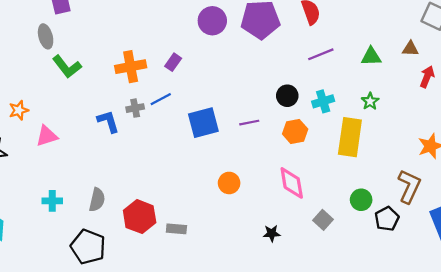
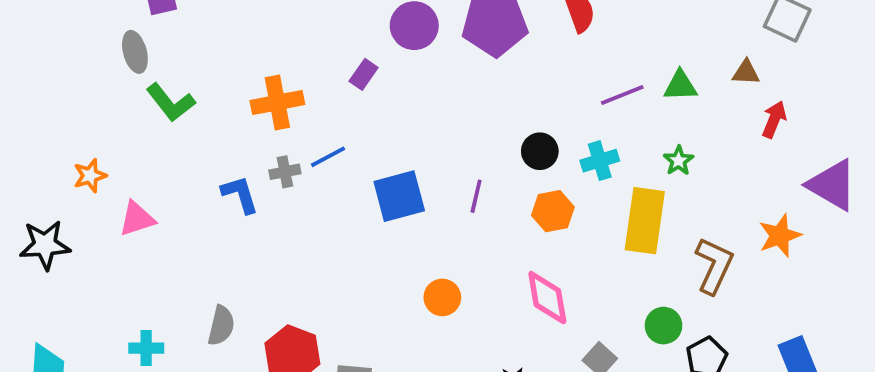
purple line: (321, 54) -> (622, 95), moved
purple rectangle: (173, 62) -> (364, 74), moved
purple line: (249, 123) -> (476, 196), turned -66
brown L-shape: (409, 186) -> (714, 266), moved
cyan cross: (52, 201) -> (146, 348), moved

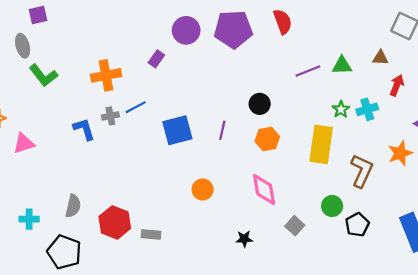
cyan cross: (600, 161) -> (367, 109), moved

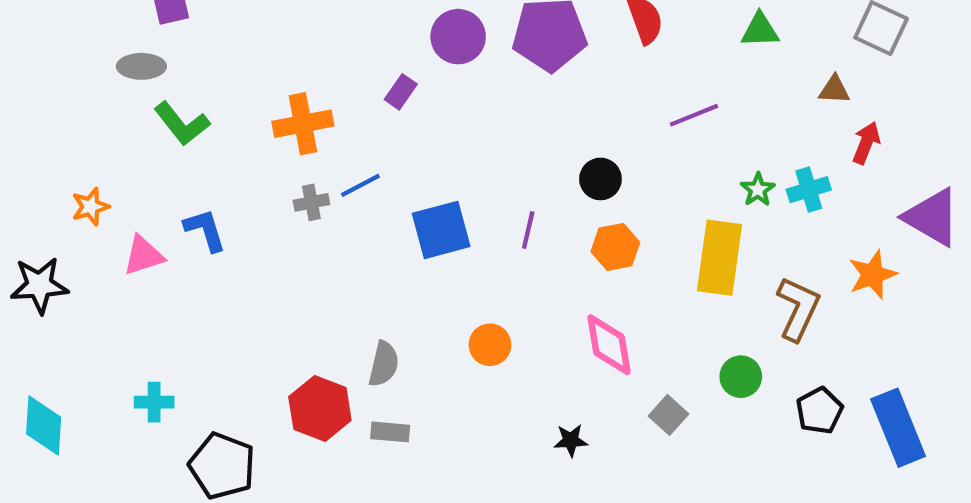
gray ellipse: (23, 46) -> (141, 66), turned -75
green triangle: (342, 65) -> (760, 30), moved
blue L-shape: (84, 129) -> (205, 230), moved
gray semicircle: (73, 206) -> (384, 364), moved
black pentagon: (357, 225) -> (819, 411), moved

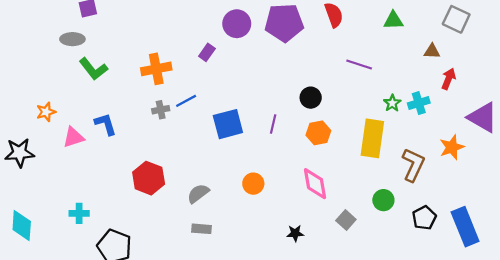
purple line: (694, 115) -> (359, 64), turned 40
gray semicircle: (384, 364) -> (198, 194), turned -140
red hexagon: (320, 409) -> (149, 178), moved

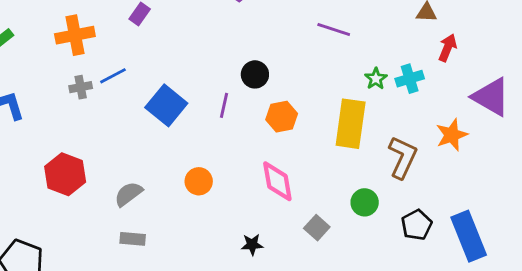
black circle: (311, 98) -> (255, 74), moved
blue square: (228, 124) -> (166, 105), turned -36

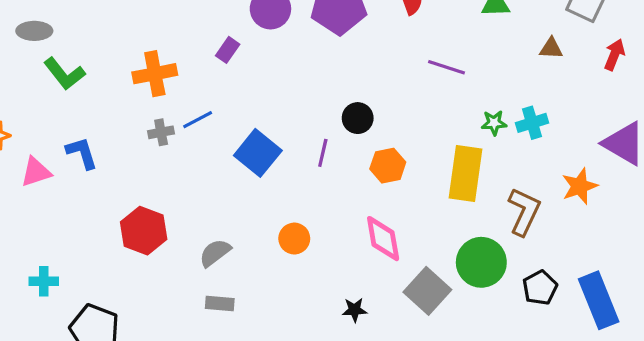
red arrow: (448, 48) -> (614, 55), moved
green star: (376, 79) -> (494, 123), turned 30
green circle: (365, 202) -> (481, 262), size x1.6
gray square: (317, 228) -> (427, 291), size x1.6

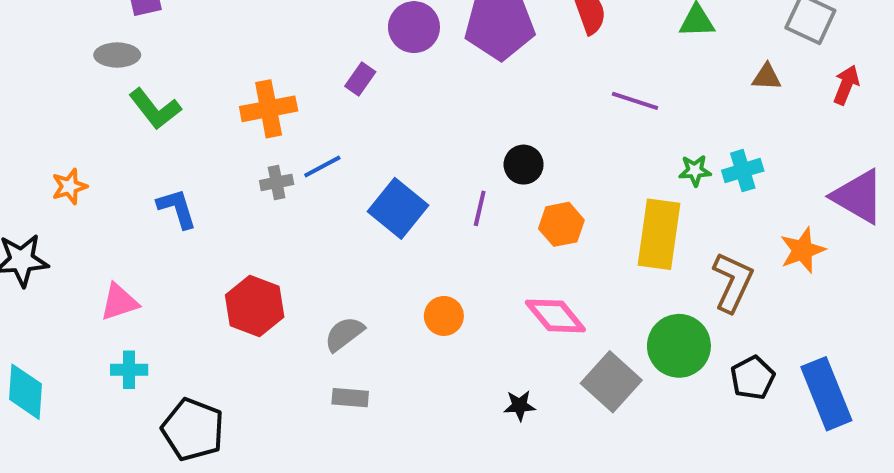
pink triangle: (36, 172) -> (119, 302), moved
pink diamond: (383, 239) -> (555, 316), turned -30

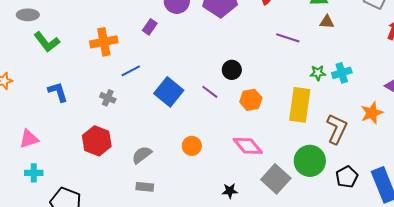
brown triangle: (767, 77) -> (327, 22), moved
gray cross: (277, 182) -> (108, 98), moved, turned 35
purple line: (480, 208) -> (210, 92), turned -66

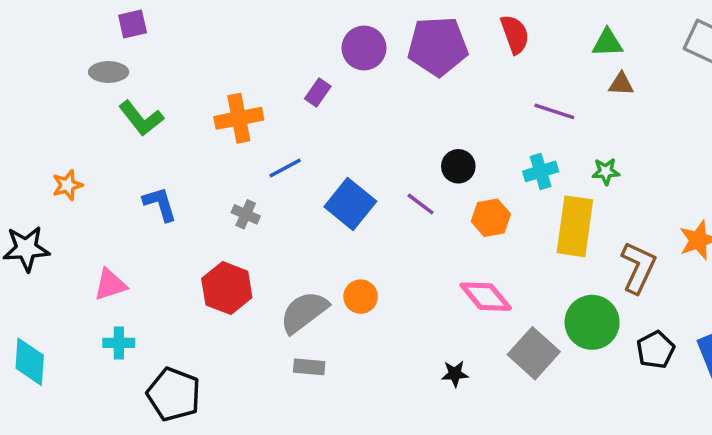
cyan cross: (342, 73) -> (541, 171), moved
orange circle: (192, 146) -> (361, 297), moved
gray semicircle: (142, 155) -> (304, 312), size x1.4

